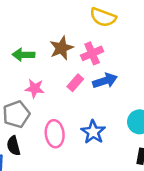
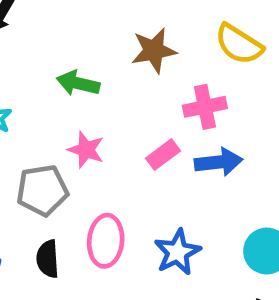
brown star: (61, 48) -> (154, 50), moved
black semicircle: (14, 146) -> (48, 259), moved

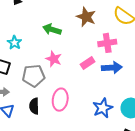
brown star: (154, 50) -> (86, 17), turned 30
blue star: (177, 252) -> (103, 108), moved

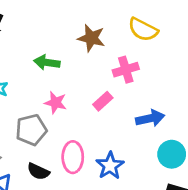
blue arrow: (112, 68) -> (150, 118), moved
black semicircle: (34, 106) -> (38, 171), turned -56
blue star: (103, 108) -> (110, 166), moved

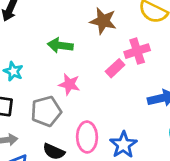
pink rectangle: (103, 101) -> (115, 68), moved

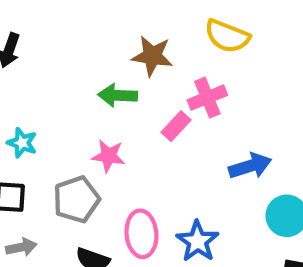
green arrow: (60, 45) -> (118, 95), moved

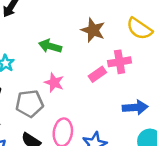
green arrow: (118, 95) -> (50, 46), moved

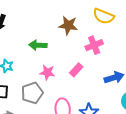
pink rectangle: (97, 74) -> (76, 70), moved

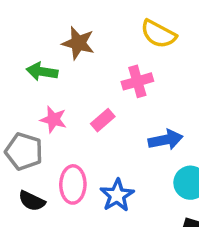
brown star: (68, 25) -> (78, 43), moved
gray pentagon: (32, 93) -> (24, 151), turned 30

